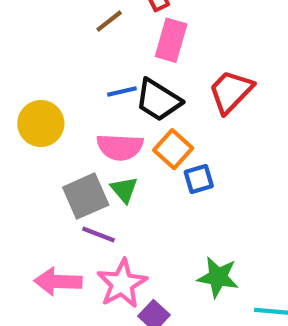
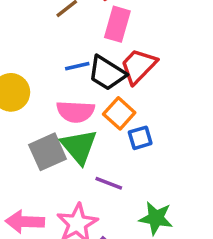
red trapezoid: (231, 92) -> (138, 66), moved
green triangle: (124, 190) -> (79, 147), size x1.6
purple line: (98, 234) -> (109, 183), moved

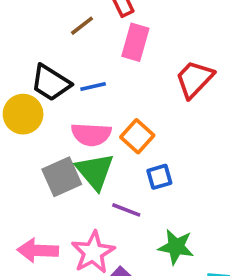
red trapezoid: (138, 66) -> (194, 79), moved
black trapezoid: (107, 73) -> (51, 83), moved
blue square: (140, 138) -> (159, 177), moved

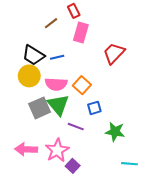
yellow circle: (23, 114) -> (29, 76), moved
green star: (176, 247) -> (115, 132), moved

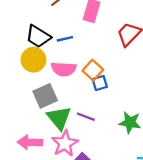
green triangle: (58, 105) -> (59, 118), moved
blue square: (94, 108) -> (100, 83), moved

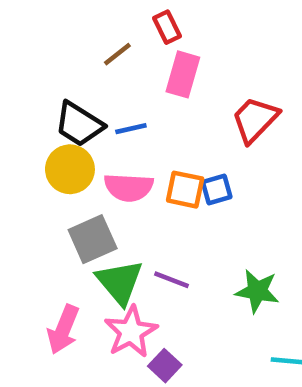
orange square: (93, 70) -> (185, 190), turned -30
blue square: (100, 83) -> (217, 190), moved
pink arrow: (30, 142) -> (63, 329), turned -70

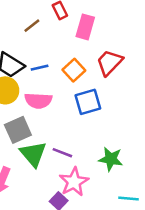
pink rectangle: (183, 74) -> (85, 27), moved
orange square: (185, 190) -> (74, 70), moved, turned 35
blue square: (217, 190) -> (88, 102), size x1.5
pink star: (131, 332) -> (74, 182), moved

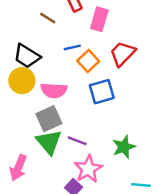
brown line: (32, 26) -> (48, 18), turned 70
blue line: (40, 68) -> (72, 47), moved
gray square: (18, 130) -> (49, 119), moved
green star: (111, 159) -> (124, 147), turned -30

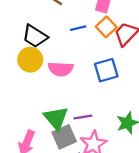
orange square: (88, 61) -> (106, 27), moved
gray square: (49, 119) -> (64, 137), moved
purple line: (77, 141) -> (83, 117), turned -30

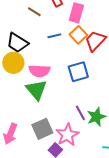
purple line: (83, 117) -> (80, 113), moved, turned 70
green triangle: (56, 118) -> (36, 90), moved

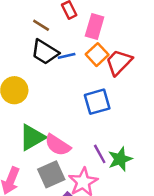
black trapezoid: (17, 43) -> (45, 52), moved
pink semicircle: (39, 71) -> (58, 145), moved, turned 30
green triangle: (36, 90) -> (32, 137), moved, turned 40

